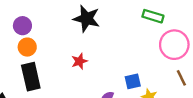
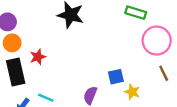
red star: (79, 61) -> (38, 57), moved

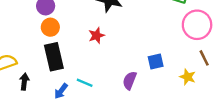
red star: (38, 57) -> (96, 35), moved
yellow star: (132, 92) -> (188, 77), moved

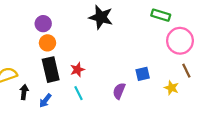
red star: (96, 35) -> (77, 70), moved
cyan line: (85, 83) -> (78, 93), turned 40
blue arrow: (61, 91) -> (45, 101), moved

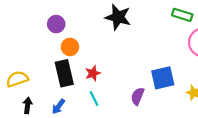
orange circle: (47, 43) -> (70, 47), moved
blue square: (143, 74) -> (163, 78), size x1.5
black arrow: (24, 92) -> (28, 105), moved

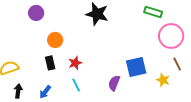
purple circle: (56, 24) -> (36, 13), moved
black rectangle: (64, 73) -> (50, 63), size x0.6

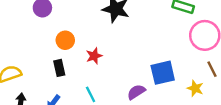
red star: (75, 63) -> (94, 56), moved
purple semicircle: (114, 83) -> (136, 92), turned 35

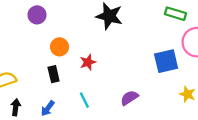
blue square: (163, 73) -> (166, 61), moved

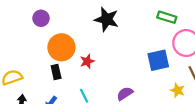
orange circle: (59, 47) -> (61, 47), size x1.6

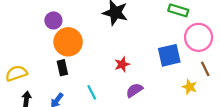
purple circle: (41, 18) -> (53, 20), moved
red star: (87, 61) -> (122, 64), moved

